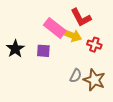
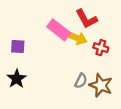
black star: (15, 49) -> (17, 79), moved
purple square: (43, 51) -> (18, 47), moved

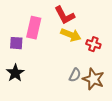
red L-shape: (86, 19) -> (65, 15), moved
pink rectangle: (59, 30) -> (34, 28), moved, turned 65

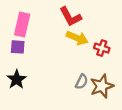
pink rectangle: (34, 28) -> (22, 25), moved
brown star: (93, 79) -> (102, 86), turned 30

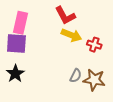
purple square: (18, 47) -> (16, 44), size x1.5
brown star: (102, 86) -> (94, 80), turned 30

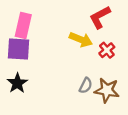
red L-shape: (65, 15) -> (100, 17), moved, turned 90
red cross: (94, 45) -> (107, 50), turned 32

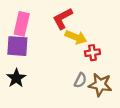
red L-shape: (100, 17) -> (63, 18), moved
red cross: (107, 50) -> (92, 53), moved, turned 32

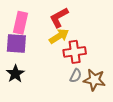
yellow arrow: (76, 37) -> (59, 36), moved, turned -54
red cross: (92, 53) -> (75, 52), moved, size x1.5

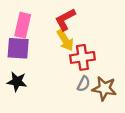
yellow arrow: (59, 36) -> (65, 40), turned 90
black star: (15, 74) -> (17, 82), turned -30

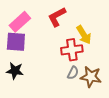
pink rectangle: (23, 25) -> (20, 22), turned 35
yellow arrow: (65, 40) -> (84, 35), moved

